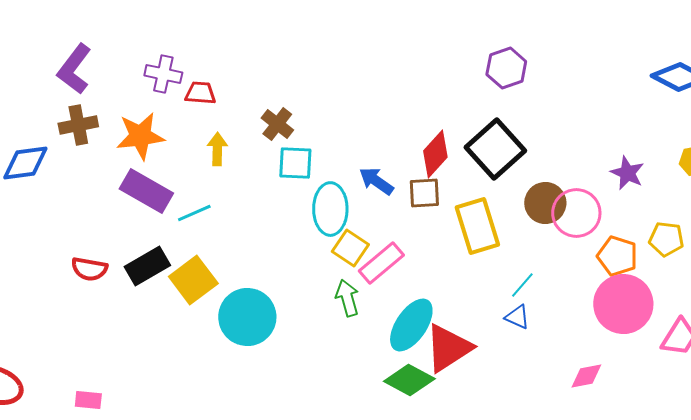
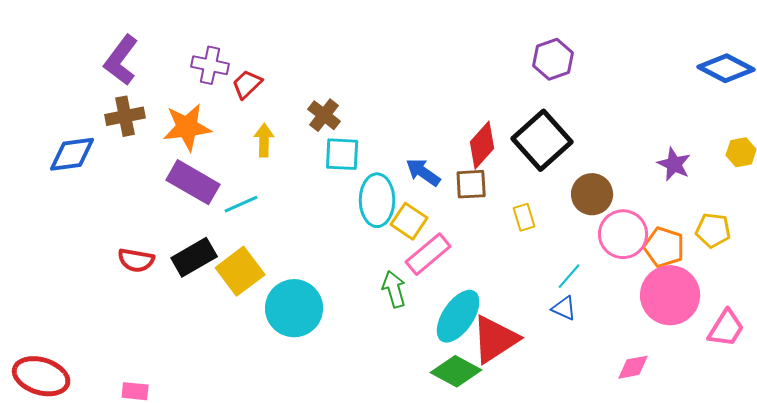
red trapezoid: (200, 93) -> (247, 84), turned -48
pink circle: (576, 213) -> (623, 234), moved
yellow rectangle: (477, 226) -> (524, 217), size x0.5
yellow square: (350, 248) -> (409, 221), moved

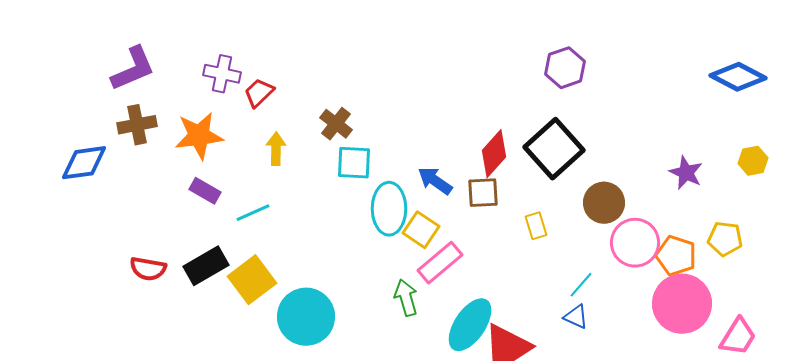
purple L-shape: (121, 60) -> (133, 69), turned -150
purple rectangle: (193, 182) -> (205, 191), size x0.6

